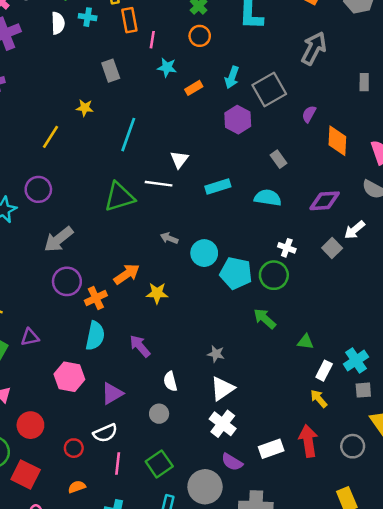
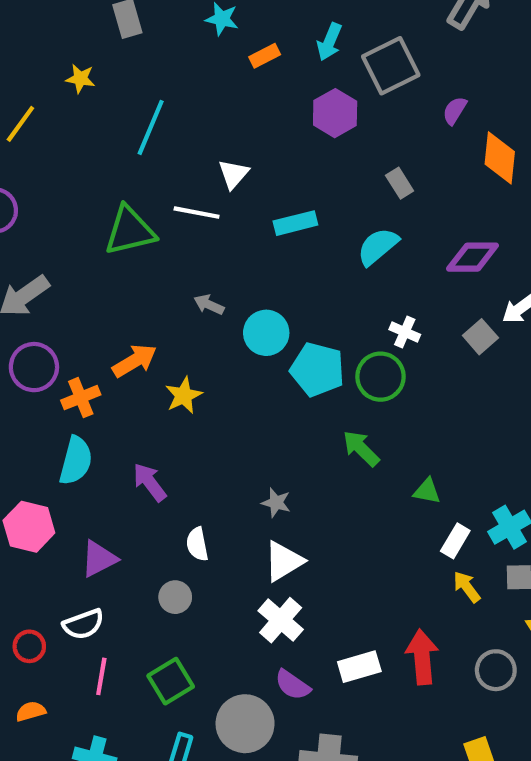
cyan semicircle: (268, 198) -> (378, 247), turned -52
yellow star: (157, 293) -> (184, 395), turned -30
yellow arrow: (319, 399) -> (467, 587), moved

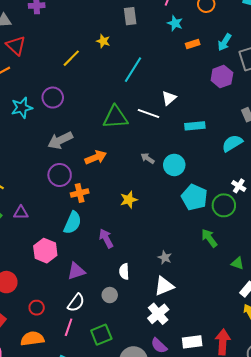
cyan circle: (266, 333) -> (174, 165), moved
orange arrow: (135, 361) -> (96, 157), moved
white semicircle: (83, 624) -> (76, 303), moved, turned -42
orange semicircle: (31, 711) -> (32, 339), size x1.6

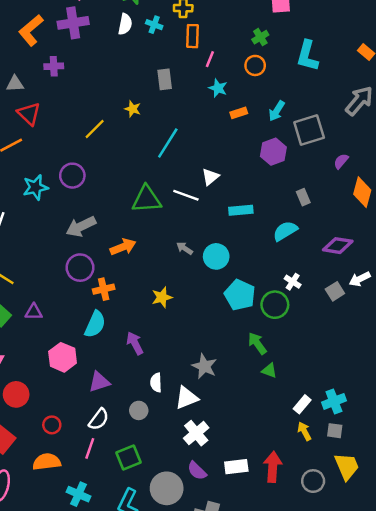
gray star: (165, 258) -> (204, 366), size x1.5
green triangle: (237, 263) -> (269, 371), moved
white triangle: (164, 286) -> (187, 398), moved

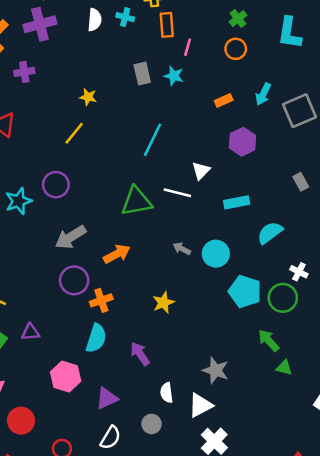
cyan star: (218, 88) -> (174, 76), moved
yellow star: (133, 109) -> (88, 97), moved
purple hexagon: (273, 152) -> (243, 142), moved
cyan semicircle: (285, 231) -> (270, 233), moved

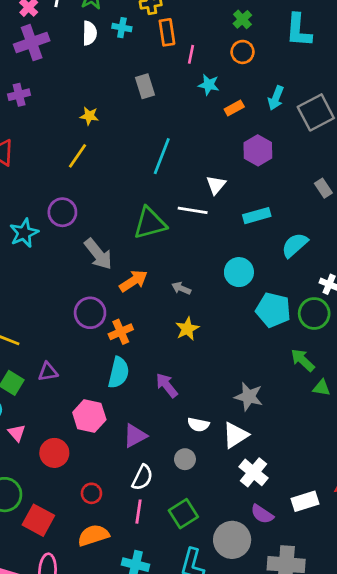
cyan star: (174, 76) -> (209, 85), moved
gray arrow: (71, 237) -> (98, 254), moved, turned -92
gray arrow: (182, 249) -> (181, 288), moved
white semicircle: (167, 393) -> (198, 425), turned -66
red circle: (21, 421) -> (54, 453), moved

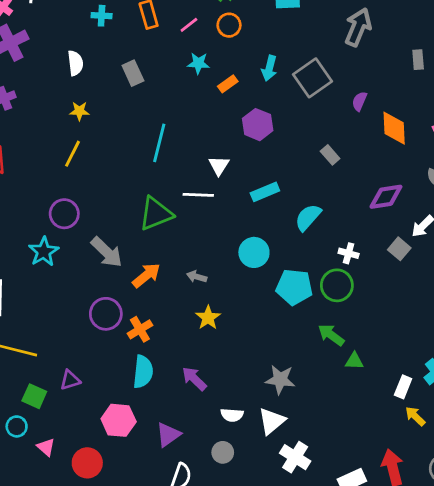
white semicircle: (90, 33) -> (75, 63), moved
pink line: (191, 54) -> (189, 25), moved, turned 48
cyan star: (24, 233) -> (44, 252), moved

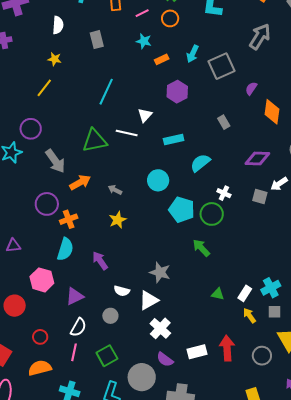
gray square: (399, 249) -> (260, 197), turned -35
green triangle: (354, 361) -> (218, 294), moved

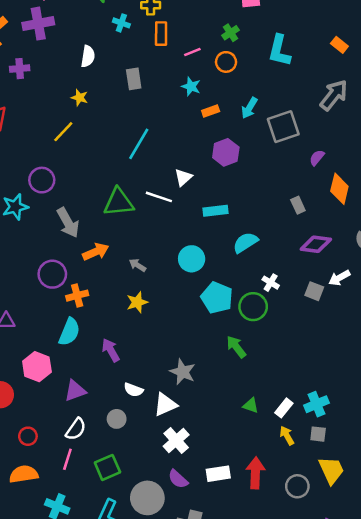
gray rectangle: (224, 122) -> (298, 205), moved

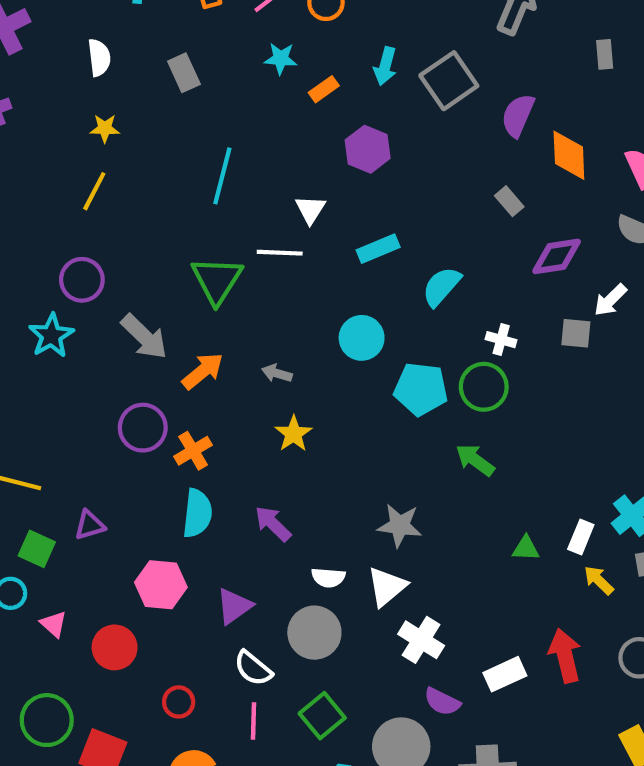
purple semicircle: (317, 158) -> (518, 115), size x1.5
green triangle: (119, 202) -> (217, 280), turned -36
gray circle: (117, 419) -> (314, 633), size x1.6
white semicircle: (76, 429) -> (253, 668), turned 110

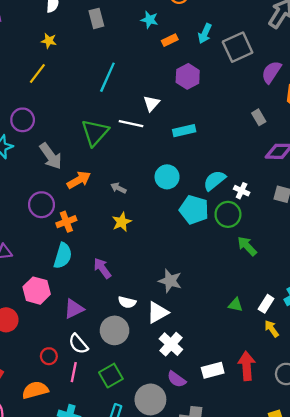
cyan semicircle: (441, 286) -> (214, 180), moved
green arrow: (475, 460) -> (247, 246), moved
red circle: (179, 702) -> (49, 356), moved

